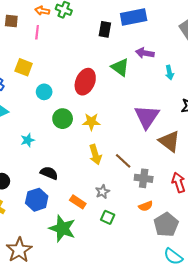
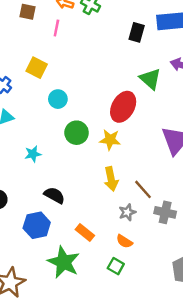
red ellipse: (85, 82) -> (123, 107), moved
gray star: (102, 192) -> (127, 212), moved
orange semicircle: (146, 206) -> (124, 241), moved, turned 48
green square: (108, 217) -> (116, 266), moved

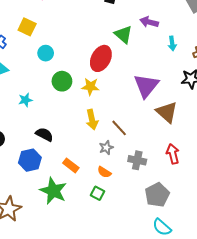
gray cross: (165, 212) -> (137, 160), moved

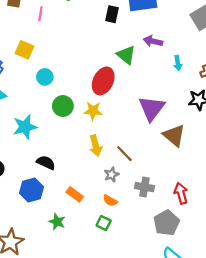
cyan star: (25, 100) -> (25, 127), size x1.6
red arrow: (173, 154) -> (181, 193), moved
green star: (53, 191) -> (57, 222), size x0.6

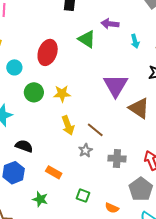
red ellipse: (103, 81) -> (48, 52), moved
orange semicircle: (110, 201) -> (112, 208), moved

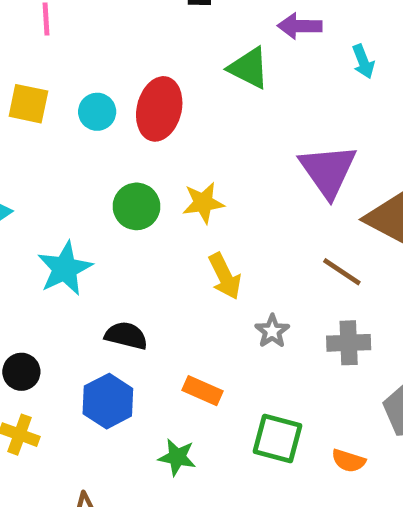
cyan circle: (14, 67) -> (97, 112), moved
brown line: (95, 130) -> (342, 272), moved
green square: (83, 196) -> (278, 439), size x1.5

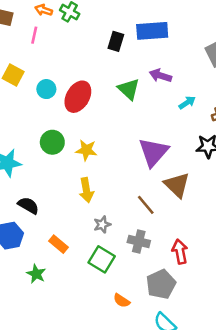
cyan arrow: (363, 61) -> (187, 103), turned -119
green square: (278, 439) -> (102, 259), moved

